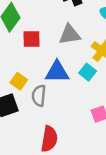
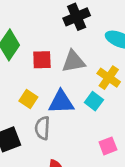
red square: (32, 39) -> (42, 60), moved
yellow square: (19, 81) -> (28, 99), moved

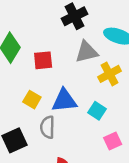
gray triangle: (73, 61) -> (87, 52), moved
yellow cross: (109, 78) -> (110, 74), turned 30
cyan square: (94, 101) -> (97, 111), moved

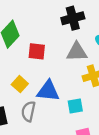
cyan square: (97, 111) -> (75, 106), turned 35

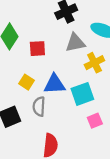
cyan square: (75, 106) -> (82, 94), size x1.5

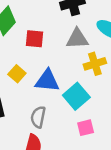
cyan square: (82, 94) -> (76, 96), turned -30
gray semicircle: (39, 107) -> (38, 117), moved

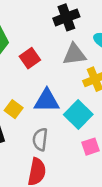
red square: (35, 39) -> (30, 58), turned -36
yellow square: (17, 74) -> (14, 109), moved

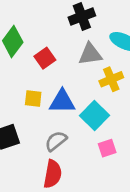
yellow square: (14, 109) -> (33, 99), moved, turned -30
gray semicircle: (40, 139) -> (56, 141), turned 45

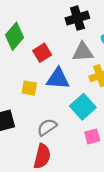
blue triangle: (62, 102) -> (58, 79), moved

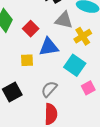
gray triangle: (83, 52) -> (64, 20), turned 30

